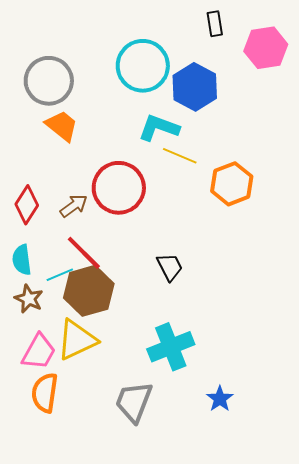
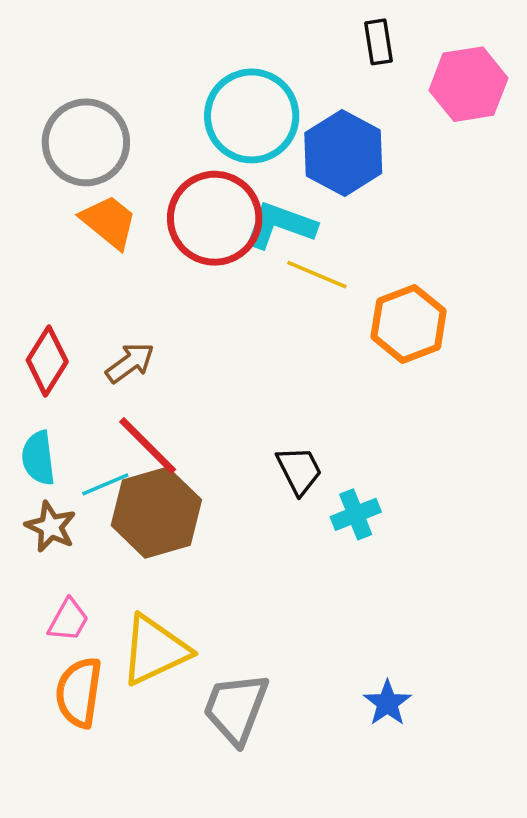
red circle: (119, 188) -> (215, 218), moved
yellow triangle: (77, 340) -> (155, 650), moved
cyan cross: (171, 347) -> (356, 514), moved, size x0.6
pink trapezoid: (39, 352) -> (68, 620), size x0.7

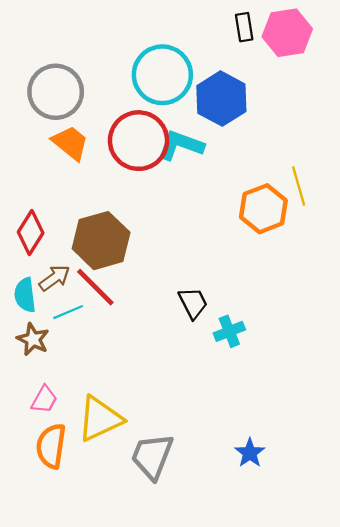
pink hexagon: (468, 84) -> (287, 33), moved
yellow line: (317, 275) -> (299, 186), moved, turned 51
brown arrow: (130, 363) -> (54, 278), moved
brown hexagon: (156, 513) -> (101, 241), moved

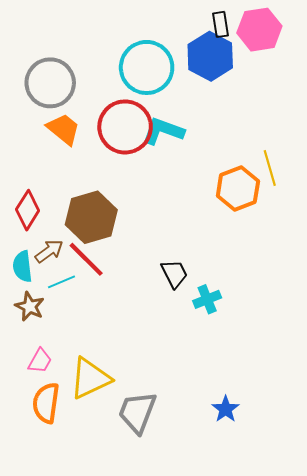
blue hexagon: (221, 99) -> (210, 56), moved

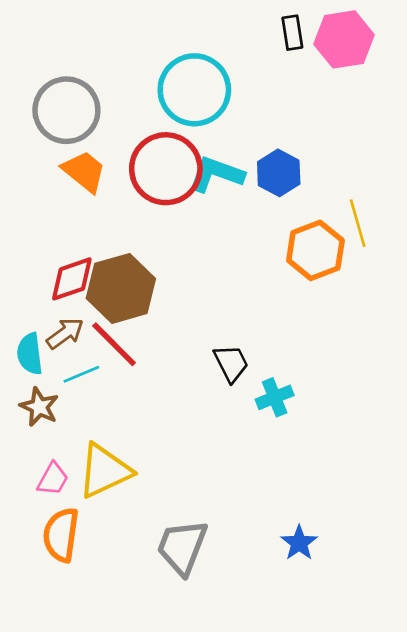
blue hexagon: (210, 56) -> (279, 173), moved, size x0.7
red diamond: (28, 210) -> (72, 279), moved, turned 39
yellow triangle: (90, 378) -> (105, 471), moved

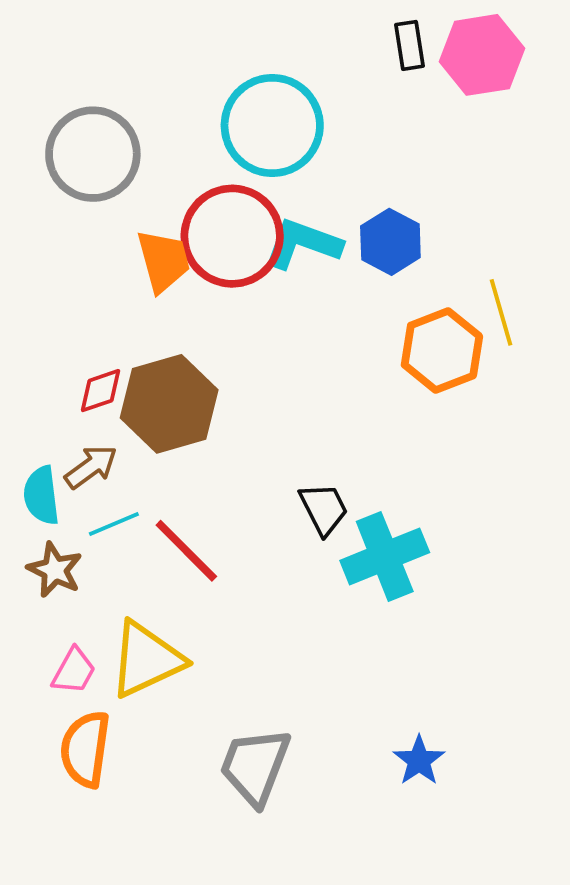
orange trapezoid: (84, 171) -> (163, 261), moved, turned 36
red diamond: (72, 279) -> (101, 391), size x0.7
red line: (114, 344) -> (186, 551), moved
cyan cross: (275, 397) -> (385, 556), size x1.6

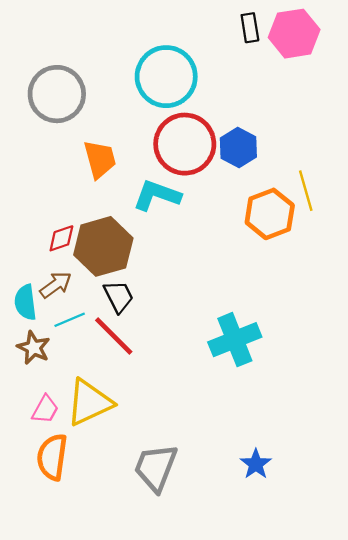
red circle: (232, 236) -> (185, 144), moved
cyan L-shape: (303, 244) -> (157, 195), moved
black trapezoid: (324, 509) -> (118, 296), moved

